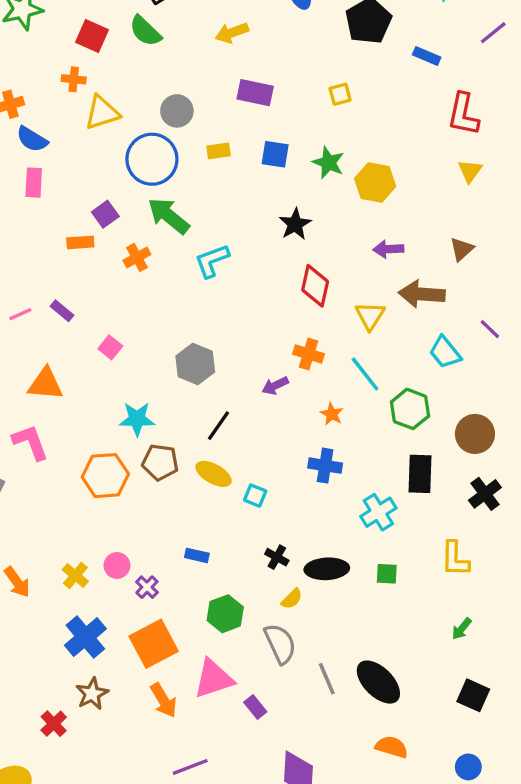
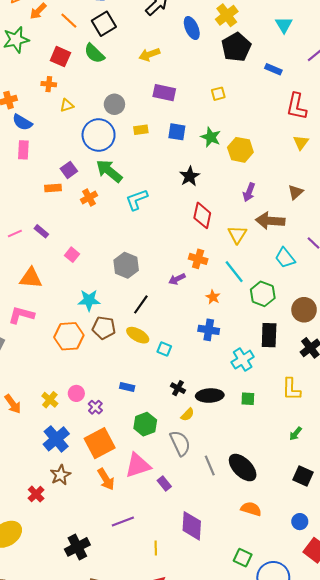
yellow triangle: (102, 113) -> (67, 105), size x0.6
purple arrow: (388, 249) -> (249, 192), turned -66
pink L-shape: (30, 442) -> (21, 315), turned -55

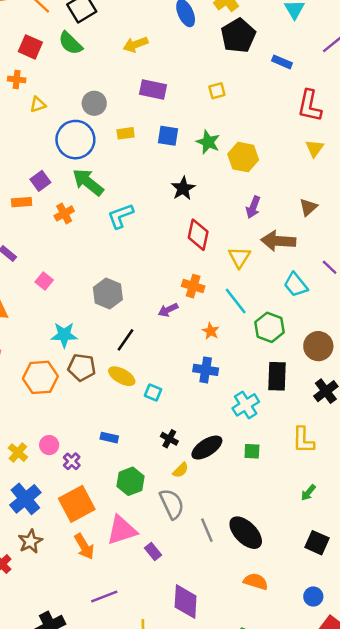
black ellipse: (210, 396) -> (207, 448), turned -30

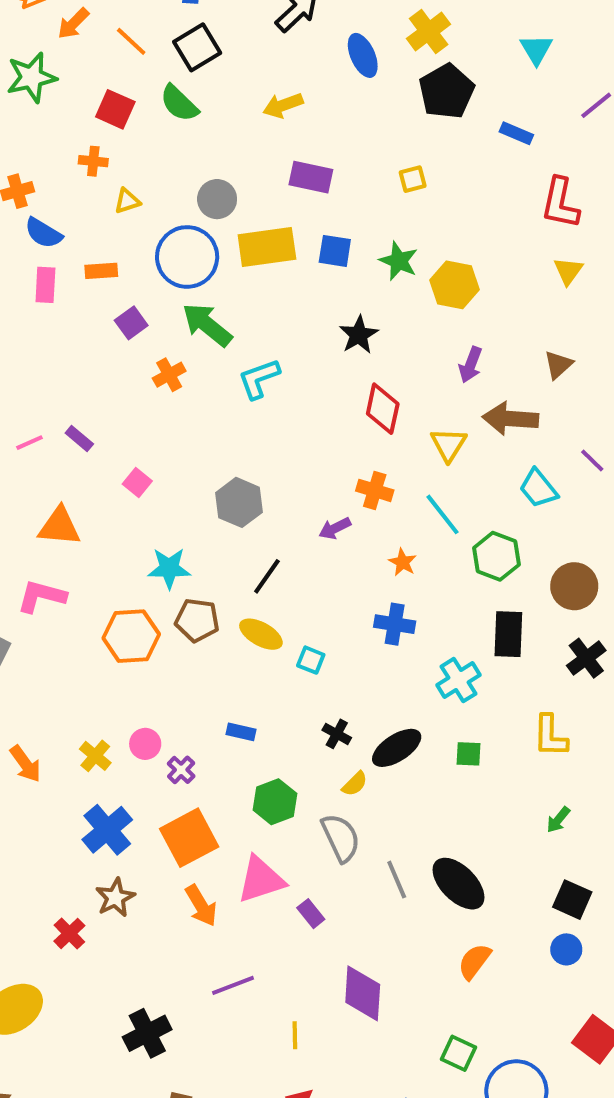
yellow rectangle: (126, 133) -> (267, 247), size x2.0
orange rectangle: (22, 202) -> (101, 271), moved
orange semicircle: (256, 581) -> (474, 961), turned -70
blue circle: (313, 597) -> (566, 949), moved

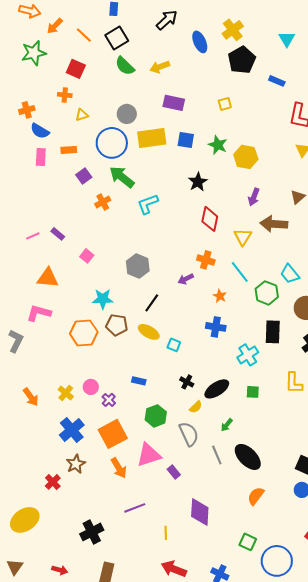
green semicircle: (179, 103) -> (125, 66), moved
cyan trapezoid: (538, 488) -> (290, 274), moved
green arrow: (558, 820) -> (227, 425), moved

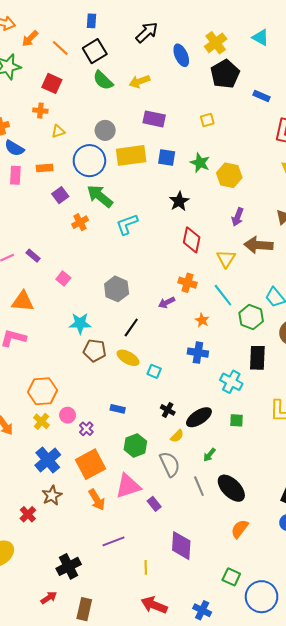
cyan triangle: (287, 39) -> (261, 38), moved, turned -30
orange hexagon: (84, 333) -> (42, 391), moved
cyan cross: (248, 355) -> (231, 382), turned -30
red arrow: (60, 570) -> (49, 598), moved, turned -49

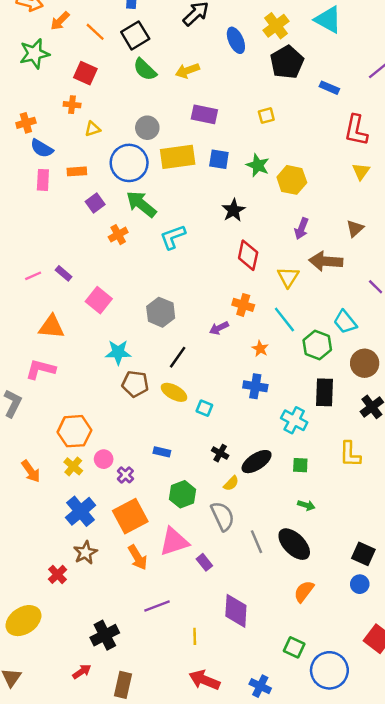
cyan triangle: (261, 38) -> (328, 20), size x1.4
pink square: (63, 279) -> (99, 300), size x1.5
green arrow: (209, 455) -> (306, 505), moved, turned -112

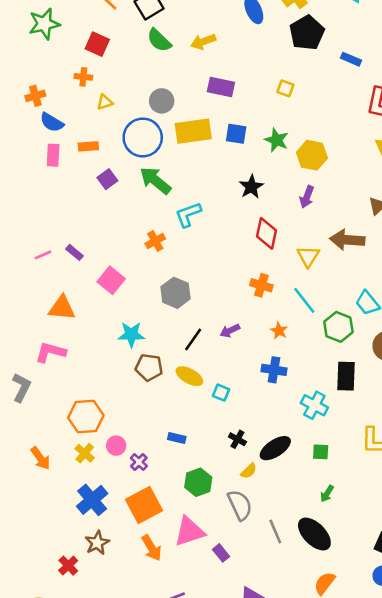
yellow square: (266, 116) -> (285, 88), turned 35
purple arrow: (301, 228) -> (307, 197), moved
orange cross: (118, 235) -> (155, 241), moved
purple arrow: (219, 328) -> (230, 331), moved
green arrow: (306, 505) -> (327, 494), turned 105

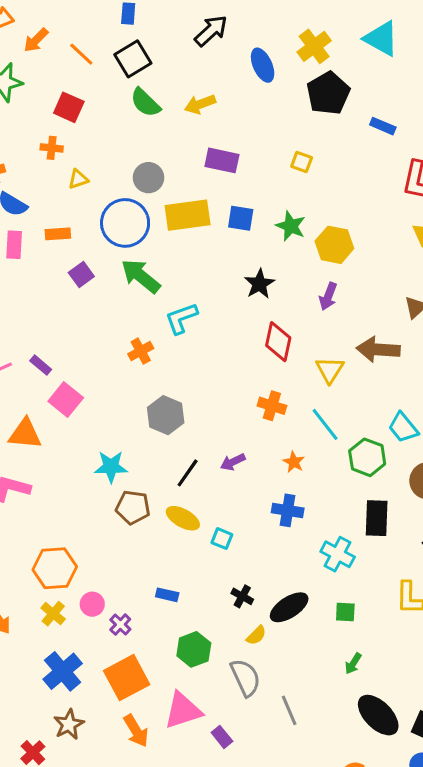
pink square: (111, 280) -> (66, 399), moved
black ellipse: (314, 534) -> (378, 715), moved

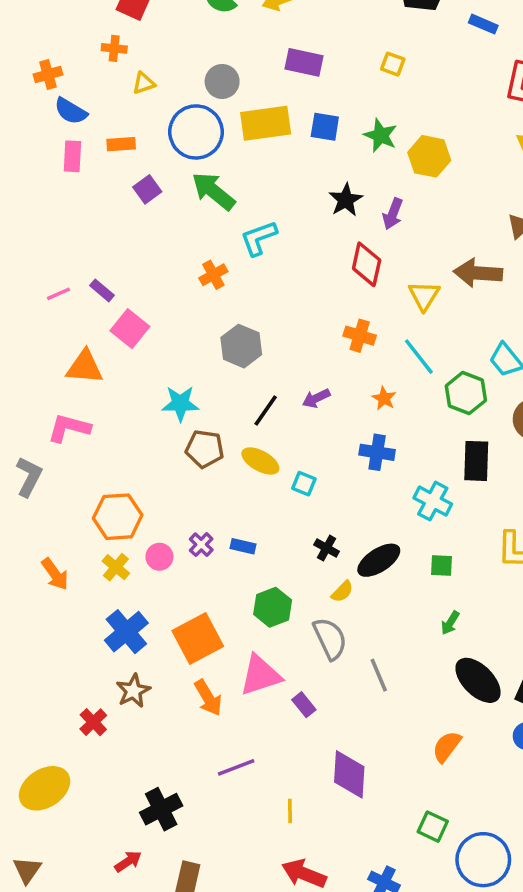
purple arrow: (328, 296) -> (393, 214), moved
purple cross: (120, 624) -> (201, 545), moved

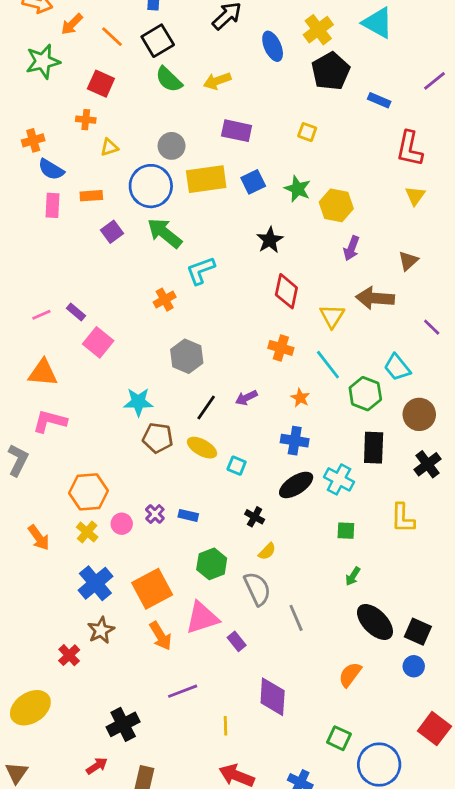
blue square: (325, 127) -> (253, 182), turned -35
purple arrow: (393, 214) -> (351, 248), moved
orange triangle: (85, 367) -> (43, 373), moved
black ellipse: (379, 560) -> (296, 485), moved

